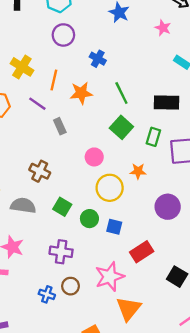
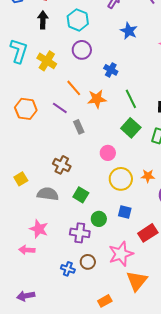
yellow cross: (22, 67) -> (47, 61), moved
orange line: (54, 80) -> (74, 88), turned -54
orange star: (138, 171) -> (148, 176), moved
green circle: (89, 219) -> (99, 219), moved

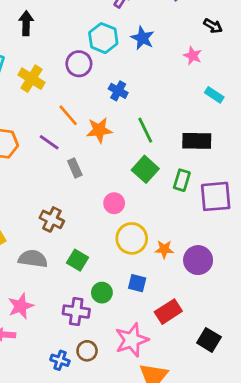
cyan hexagon: (78, 20) -> (103, 38), moved
orange star: (148, 176) -> (164, 249), moved
pink star: (39, 229) -> (21, 306), turned 30

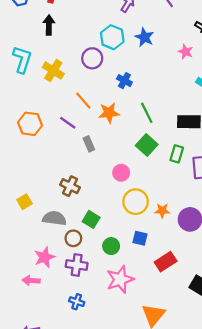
purple cross: (76, 312) -> (77, 265), moved
pink star: (132, 340) -> (120, 279), moved
brown circle: (87, 351) -> (73, 238), moved

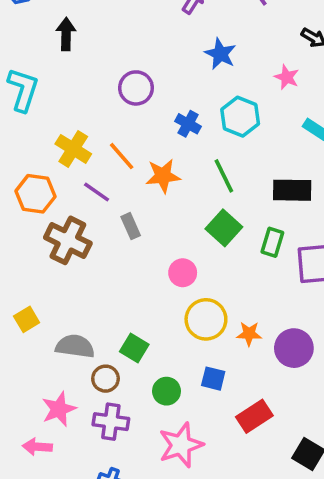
cyan hexagon: (112, 37) -> (240, 117), moved
yellow cross: (53, 71) -> (73, 149), moved
brown cross: (70, 186) -> (68, 240), moved, size x1.4

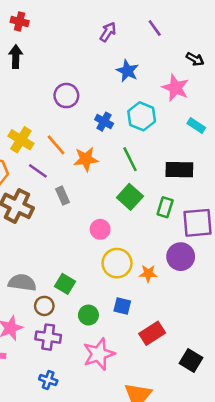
pink star: (287, 77) -> (175, 88), size x1.5
purple circle: (294, 348) -> (181, 257), moved

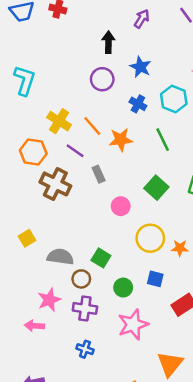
black arrow: (16, 57) -> (108, 42), moved
blue star: (127, 71) -> (140, 67), moved
green square: (130, 197) -> (156, 188), moved
pink circle: (100, 229) -> (121, 206), moved

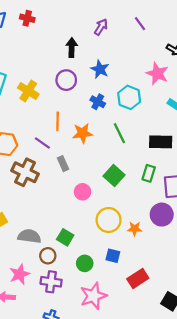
yellow cross: (59, 121) -> (28, 91), moved
orange line: (92, 126) -> (58, 121), turned 42

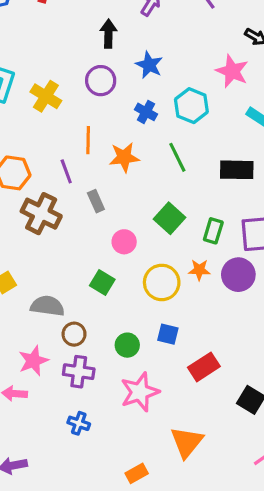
purple line: (42, 143) -> (66, 171), turned 35
green rectangle: (149, 173) -> (213, 231), moved
orange star: (135, 229) -> (199, 270), moved
green square: (65, 237) -> (102, 282), moved

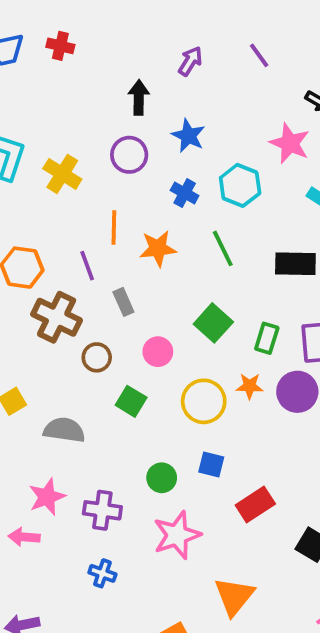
brown circle: (74, 334) -> (97, 357), moved

